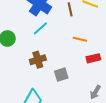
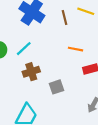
cyan line: (40, 28) -> (24, 49), moved

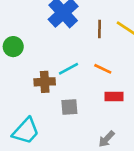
cyan line: (24, 49) -> (69, 69), moved

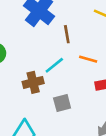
brown line: (99, 29) -> (67, 34), moved

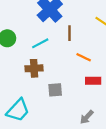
cyan line: (54, 65) -> (40, 43), moved

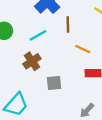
brown cross: (34, 68) -> (32, 61), turned -30

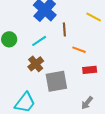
gray square: (54, 83) -> (56, 81), size x1.6

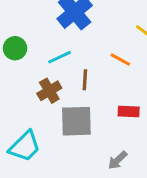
brown line: (64, 29) -> (85, 80), moved
orange line: (79, 50) -> (120, 60), moved

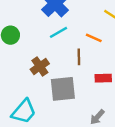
cyan line: (59, 57) -> (58, 32), moved
brown line: (85, 80) -> (79, 57), moved

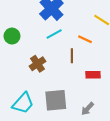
gray square: (63, 89) -> (56, 100), moved

